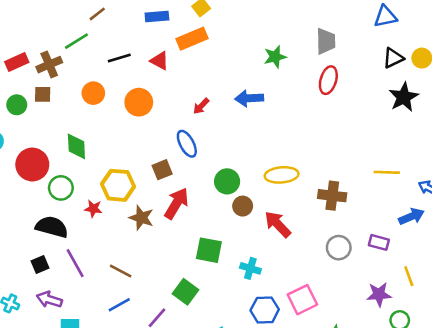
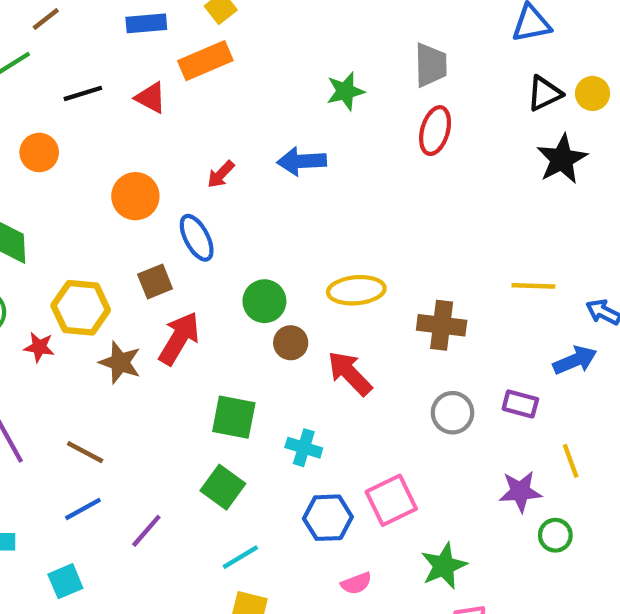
orange circle: (139, 102) -> (135, 196), moved
green square: (186, 292) -> (223, 487), moved

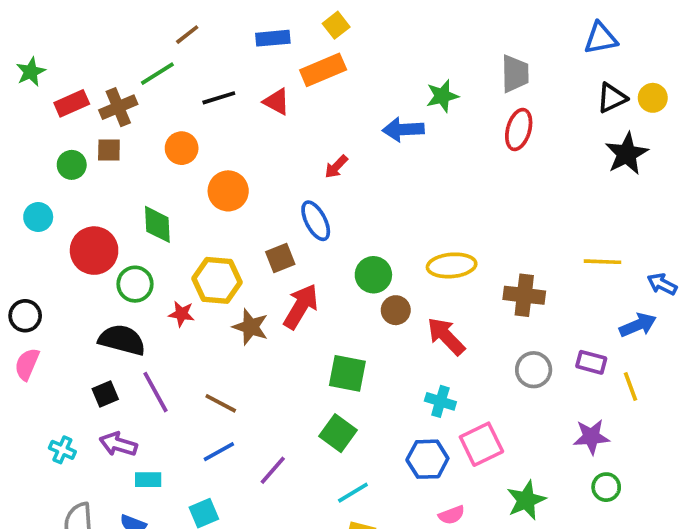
blue arrow: (302, 161) -> (403, 129), moved
orange circle: (135, 196) -> (228, 191), moved
cyan cross: (304, 448) -> (440, 401), moved
yellow line: (571, 461) -> (630, 387), moved
green circle: (555, 535) -> (606, 487), moved

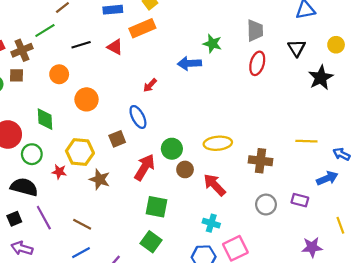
green star: (442, 96) -> (212, 44), turned 30
black triangle: (612, 98) -> (297, 48), moved, turned -36
red arrow: (301, 306) -> (145, 167), moved
yellow line: (630, 387) -> (340, 225), moved
purple star: (591, 437) -> (312, 247), moved

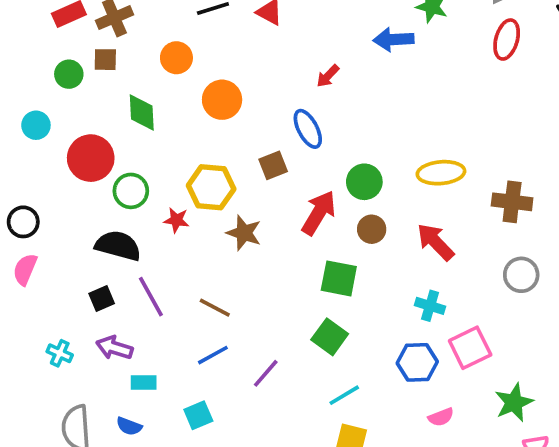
green diamond: (45, 119) -> (142, 112), moved
brown circle: (185, 169) -> (372, 229), moved

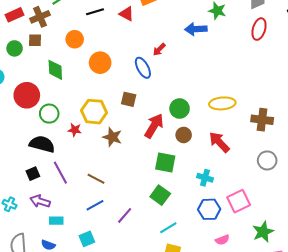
blue ellipse: (308, 129) -> (143, 68), moved
brown square: (273, 165) -> (129, 99), turned 35
cyan cross: (430, 306) -> (205, 178), moved

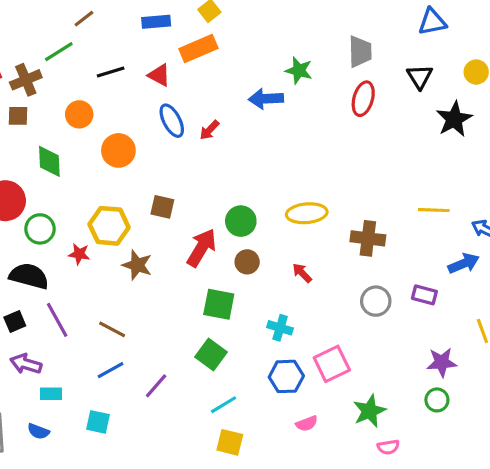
blue ellipse: (143, 68) -> (172, 121), moved
red arrow: (219, 142) -> (302, 273), size x0.6
cyan square: (87, 239) -> (98, 422), turned 35

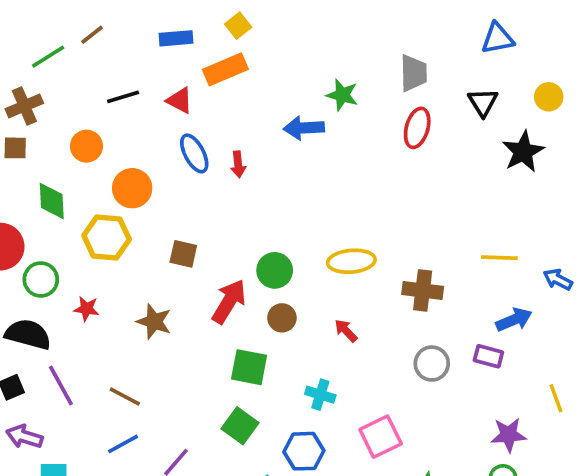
green line: (59, 52) -> (48, 57), moved
red arrow: (209, 130) -> (238, 164), turned -50
yellow hexagon: (109, 226) -> (107, 237), moved
blue arrow: (464, 263) -> (514, 320), moved
blue hexagon: (286, 376) -> (304, 451), moved

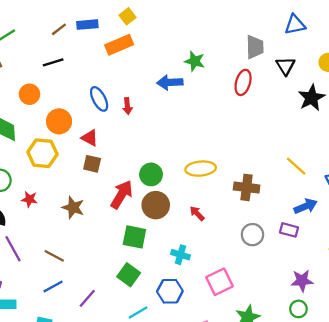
brown line: (92, 35) -> (59, 29), moved
gray trapezoid: (413, 73) -> (255, 47), moved
red triangle: (180, 100) -> (90, 138), moved
yellow line: (499, 258) -> (296, 166), turned 40
brown circle: (282, 318) -> (156, 205), size x1.5

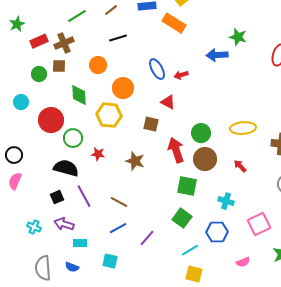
brown line: (59, 29) -> (111, 10), moved
orange rectangle: (119, 45) -> (174, 23), turned 55
red arrow: (127, 106) -> (181, 75), turned 80
red triangle: (90, 138) -> (168, 102), moved
red arrow: (122, 195) -> (176, 150), turned -50

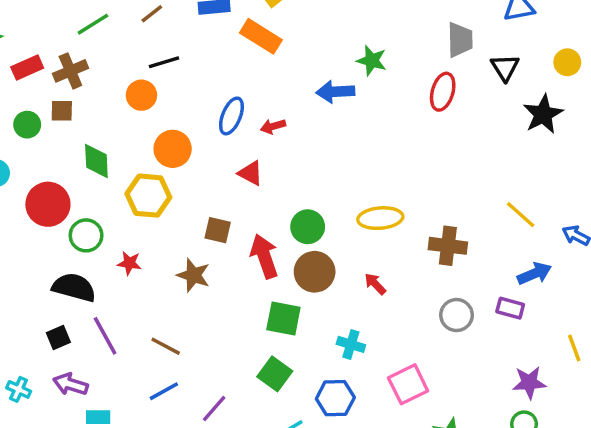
orange circle: (98, 65) -> (141, 95), moved
blue ellipse: (157, 69) -> (231, 116), turned 50
brown square: (151, 124) -> (218, 230), moved

